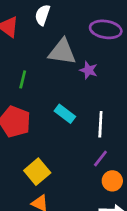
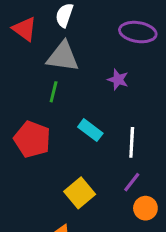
gray triangle: (62, 52) -> (63, 57), moved
green line: (23, 79) -> (54, 92), moved
yellow square: (37, 172) -> (80, 193), moved

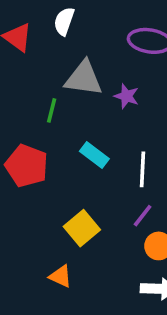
gray triangle: (63, 57) -> (84, 78), moved

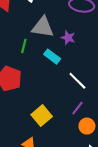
cyan rectangle: (94, 155) -> (52, 57), moved
white line: (143, 169) -> (77, 81), turned -48

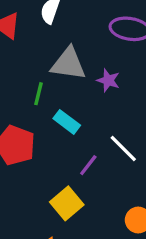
cyan rectangle: (52, 57) -> (67, 122), moved
purple line: (77, 108) -> (88, 165), moved

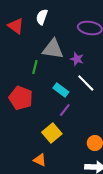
cyan rectangle: (67, 122) -> (61, 90), moved
white line: (123, 149) -> (86, 83), moved

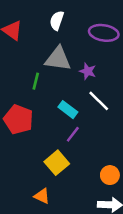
white semicircle: (42, 17) -> (57, 21), moved

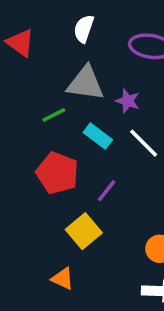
green line: (36, 81) -> (54, 115), turned 49
cyan rectangle: (68, 110) -> (98, 136), moved
red pentagon: (18, 119) -> (57, 173), moved

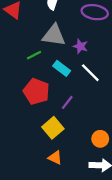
orange triangle: (63, 279) -> (55, 158), moved

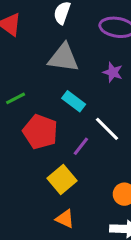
purple star: (80, 46) -> (113, 72), moved
green line: (34, 55) -> (16, 98), moved
white line: (90, 73) -> (107, 129), moved

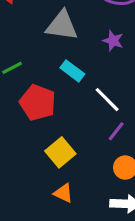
purple line: (81, 146) -> (116, 131), moved

